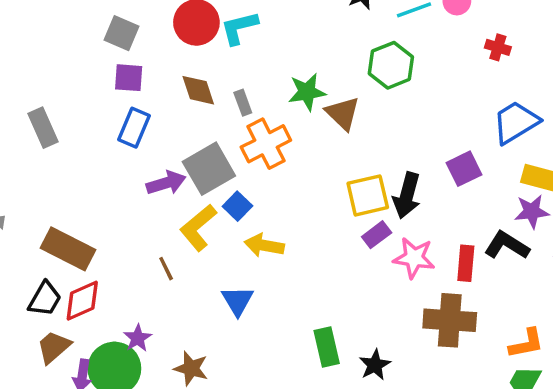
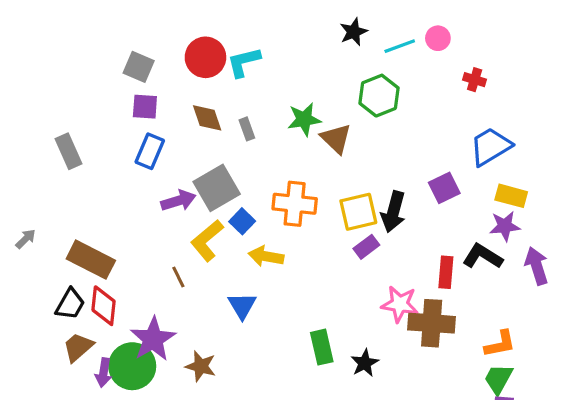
orange cross: (266, 144) -> (295, 204), moved, turned 33
pink star: (414, 258) -> (400, 304), moved
red diamond: (82, 301) -> (104, 306), turned -60
purple star: (138, 338) -> (153, 339), size x1.8

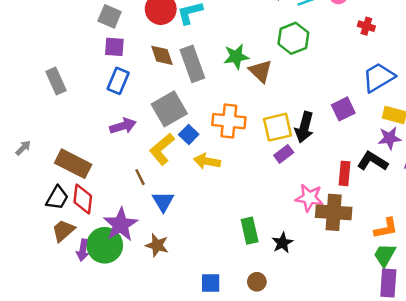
gray rectangle: (247, 129) -> (192, 64), size x2.0
purple arrow: (178, 201) -> (123, 126), moved
blue triangle: (242, 306) -> (163, 201), moved

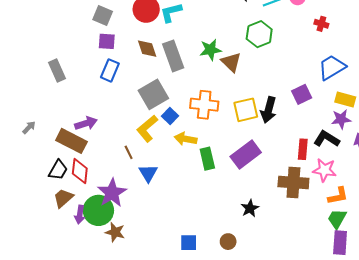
purple arrow: (123, 126) -> (86, 123), moved
purple rectangle: (284, 154) -> (246, 154), moved, size x1.8
pink star: (309, 198) -> (325, 170), moved
green rectangle: (250, 231) -> (207, 159), moved
brown star: (157, 245) -> (115, 232), moved

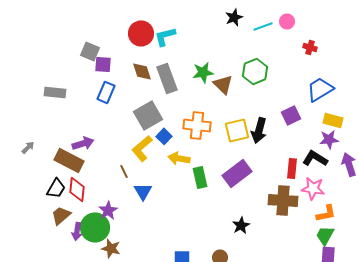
gray square: (103, 15) -> (90, 51), moved
green hexagon: (259, 34) -> (255, 71), moved
gray rectangle: (57, 70) -> (55, 92), turned -60
purple star: (112, 193) -> (108, 210), size x0.7

